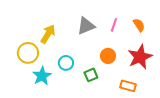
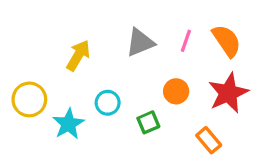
orange semicircle: (139, 25) -> (227, 41), size x1.5
yellow circle: (28, 53) -> (29, 99), moved
orange rectangle: (128, 86) -> (209, 140), turned 35

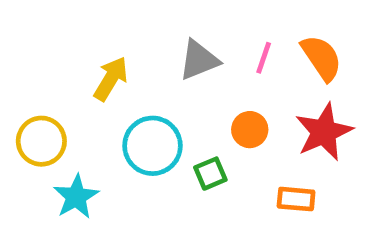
cyan circle: (108, 103) -> (152, 146), size x1.6
cyan star: (68, 124) -> (76, 197), moved
orange rectangle: (209, 140) -> (296, 199), turned -45

